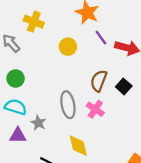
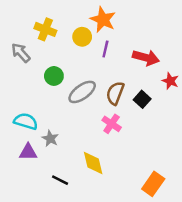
purple line: (101, 38) -> (105, 49), moved, turned 49
yellow circle: (68, 47) -> (82, 37), moved
green circle: (16, 78) -> (54, 76), moved
gray ellipse: (68, 105) -> (82, 92), moved, turned 65

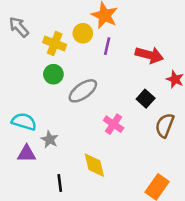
yellow cross: (45, 29) -> (55, 44), moved
gray arrow: (21, 53) -> (19, 27), moved
brown semicircle: (115, 93) -> (165, 125), moved
black line: (60, 180) -> (60, 183), turned 56

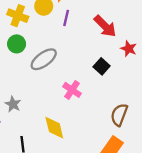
red arrow: (149, 55) -> (105, 26), turned 30
brown semicircle: (165, 125) -> (119, 115), moved

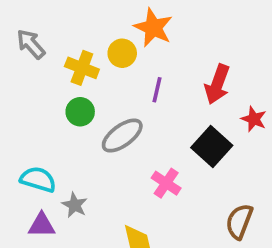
purple line: (66, 18) -> (157, 90), moved
red arrow: (105, 26) -> (217, 84), turned 65
black square: (102, 66) -> (212, 146), size x1.5

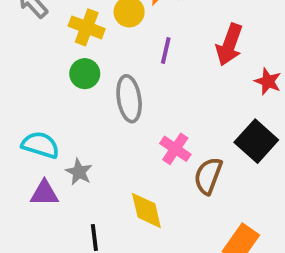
gray ellipse: (122, 136) -> (129, 99), turned -63
black square: (212, 146) -> (256, 141), moved
brown semicircle: (239, 221) -> (208, 176), moved

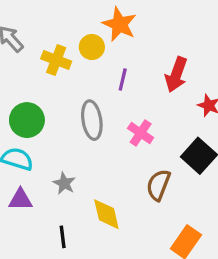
green circle: (85, 74) -> (27, 120), moved, size x1.4
pink cross: (175, 149) -> (141, 133), moved
gray star: (79, 172) -> (64, 183), moved

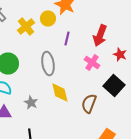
yellow cross: (56, 60) -> (26, 26), turned 30
pink cross: (141, 133) -> (92, 62), moved
yellow diamond: (106, 214) -> (60, 92), moved

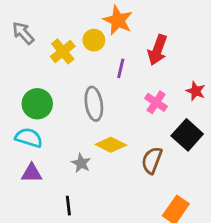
red arrow: (100, 36) -> (157, 50), moved
yellow diamond: (60, 92) -> (111, 145), turned -50
gray star: (31, 102) -> (81, 163), moved

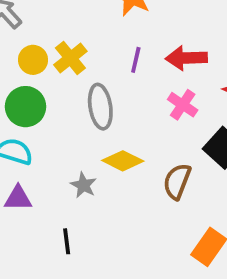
yellow circle: (94, 40) -> (33, 60), moved
red arrow: (157, 50) -> (186, 58), moved, turned 68
yellow cross: (63, 51) -> (70, 58), moved

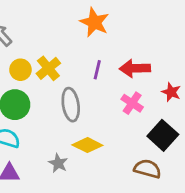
brown semicircle: (177, 181) -> (147, 169), moved, turned 84

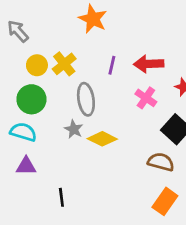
orange star: (94, 22) -> (93, 19), moved
gray star: (58, 163) -> (74, 129), moved

